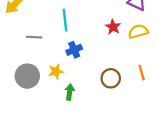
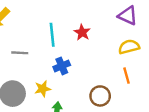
red star: (113, 27) -> (82, 32), moved
orange line: (142, 73) -> (127, 76), moved

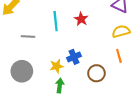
blue cross: (62, 66) -> (74, 57), moved
yellow star: (43, 89) -> (57, 66), moved

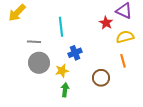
red star: (81, 19) -> (106, 23), moved
blue cross: (74, 57) -> (75, 53), moved
gray circle: (22, 71) -> (39, 63), moved

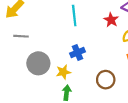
cyan line: (61, 27) -> (74, 16), moved
gray line: (34, 42) -> (21, 36), moved

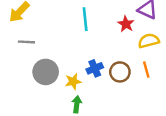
blue cross: (77, 52) -> (95, 68), moved
brown circle: (106, 80) -> (120, 72), moved

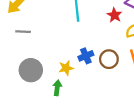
gray circle: (46, 72) -> (31, 70), moved
green arrow: (77, 104) -> (57, 88), moved

